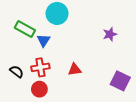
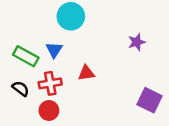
green rectangle: (25, 29) -> (26, 56), moved
red triangle: (75, 69) -> (86, 73), moved

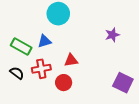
blue triangle: (54, 50) -> (44, 41), turned 40
red circle: (49, 110) -> (64, 83), moved

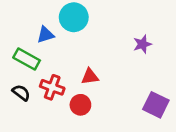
blue triangle: (44, 41) -> (45, 35), moved
red cross: (41, 69) -> (52, 87), turned 30

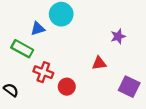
red triangle: (90, 77) -> (99, 63), moved
black semicircle: (21, 93) -> (11, 90), moved

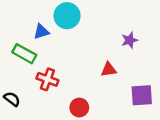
red circle: (67, 87) -> (79, 108), moved
purple square: (129, 87) -> (142, 95), turned -30

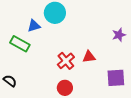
purple star: (129, 40) -> (119, 35), moved
red cross: (47, 79) -> (66, 61), moved, turned 30

